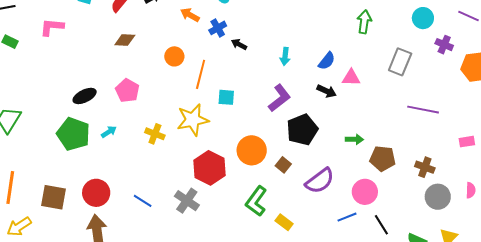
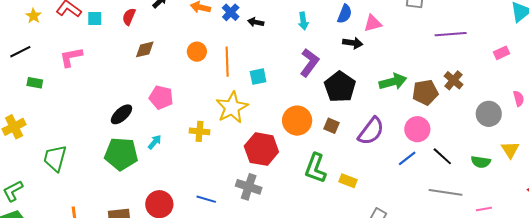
green arrow: (354, 139) -> (393, 82), size x1.5
brown cross: (425, 167) -> (454, 80), moved, turned 36

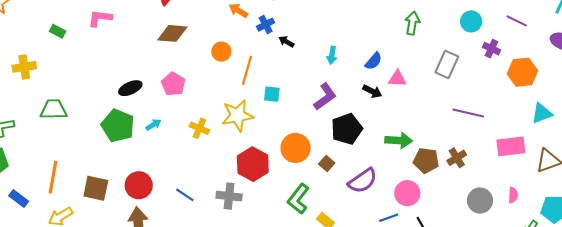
brown diamond: (145, 49) -> (172, 33), size x1.4
pink rectangle: (502, 53) -> (511, 146), size x1.8
green trapezoid: (55, 158) -> (54, 109), turned 56
gray cross: (249, 187) -> (229, 196), turned -30

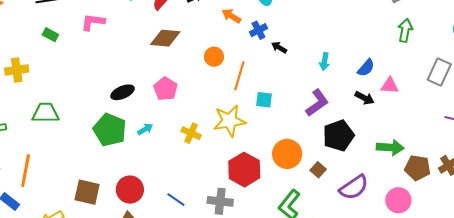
orange line: (53, 177) -> (26, 171), moved

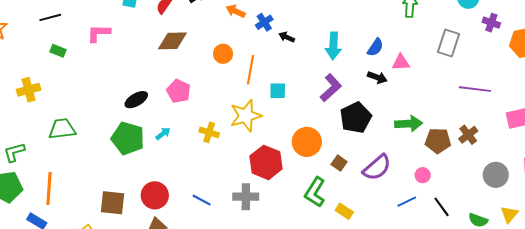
cyan arrow: (325, 61) -> (333, 46), size x1.5
brown square: (318, 170) -> (339, 163), moved
pink circle: (398, 200) -> (423, 175), size x0.6

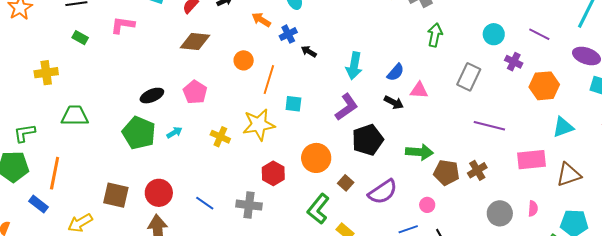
red hexagon: (266, 162) -> (273, 173), size x0.7

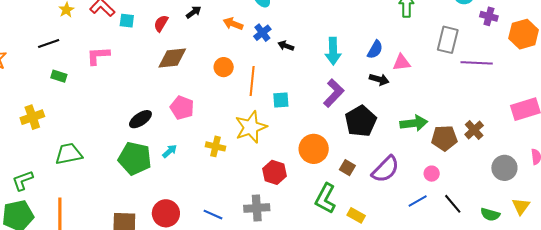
purple line: (489, 126) -> (477, 63), moved

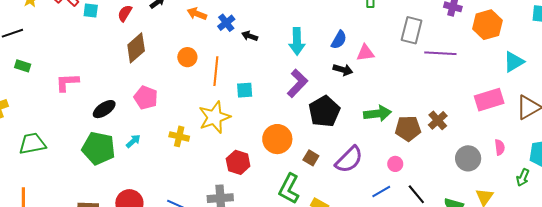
pink L-shape: (98, 56) -> (67, 82), moved
brown diamond: (172, 58) -> (136, 48), turned -36

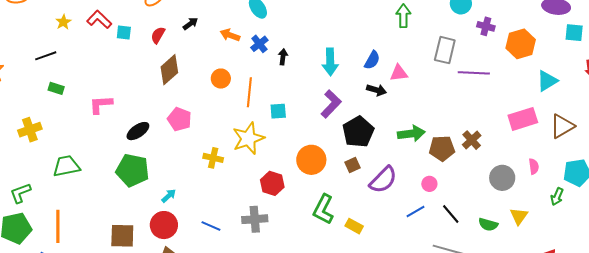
black arrow: (250, 36) -> (283, 57), turned 77
cyan arrow: (133, 141) -> (169, 196), moved
brown square: (311, 158) -> (353, 165), moved, turned 35

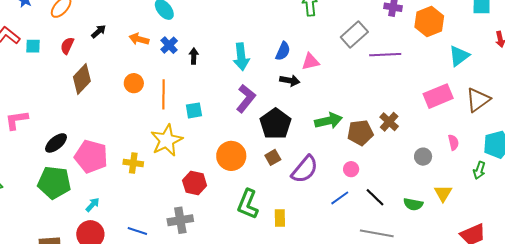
gray rectangle: (445, 50) -> (354, 35), turned 40
pink pentagon: (179, 119) -> (91, 156), moved, size x1.4
gray circle: (502, 178) -> (423, 157), size x0.7
yellow rectangle: (354, 226) -> (280, 218), turned 66

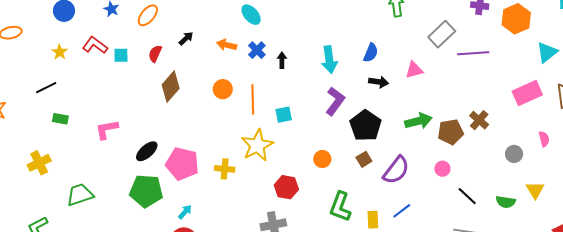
pink triangle: (310, 62) -> (414, 70), moved
orange circle: (231, 156) -> (322, 159), size x0.6
blue line: (340, 198) -> (402, 211), moved

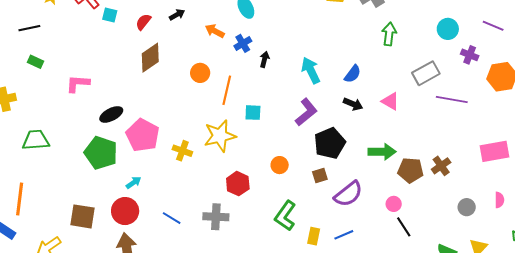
cyan arrow: (329, 60) -> (311, 70), turned 148
pink triangle: (414, 70) -> (390, 101), turned 30
black line: (467, 196) -> (404, 227), moved

